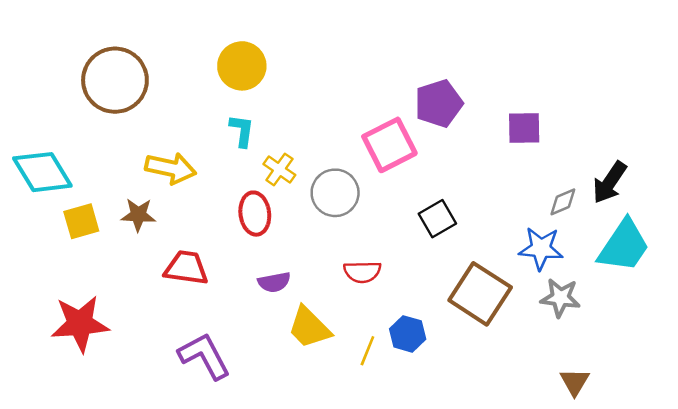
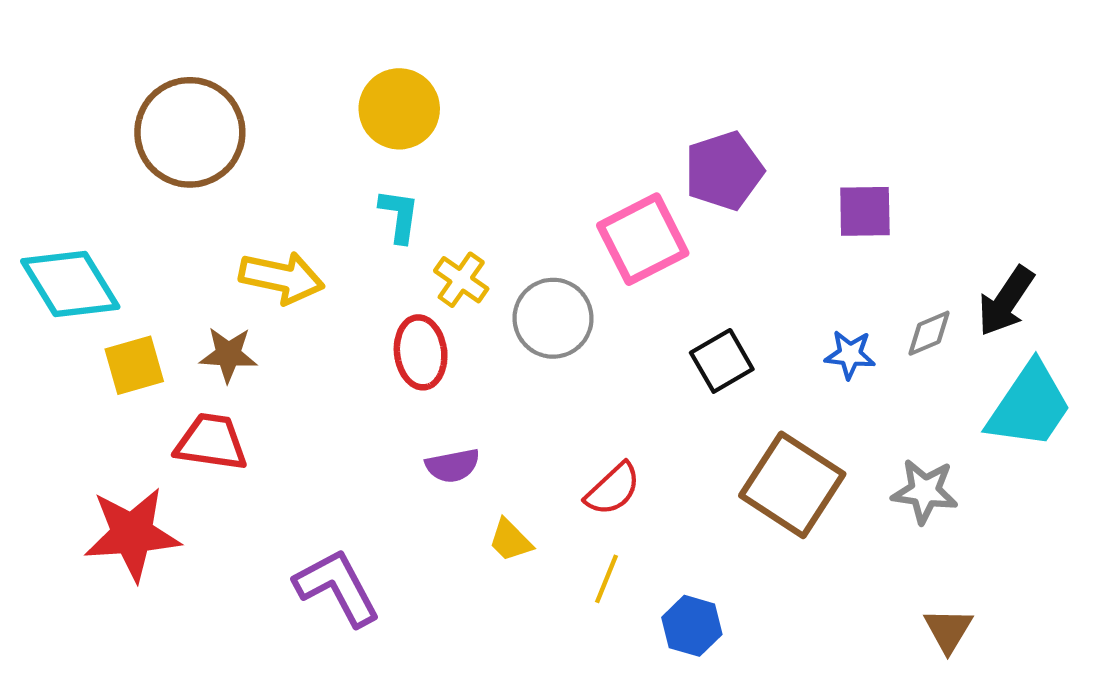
blue star: (541, 248) -> (850, 355), moved, size x0.7
red trapezoid: (186, 268) -> (211, 442), moved
red semicircle: (362, 272) -> (613, 489), moved, turned -42
yellow trapezoid: (309, 327) -> (510, 540), size x0.6
blue hexagon: (408, 334) -> (692, 626), moved

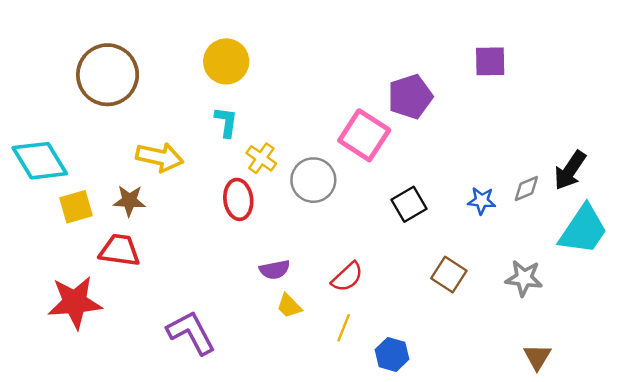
purple square: (865, 211) -> (490, 61), moved
pink square: (643, 239) -> (364, 135), turned -30
purple semicircle: (453, 466) -> (275, 270), moved
brown square: (792, 485) -> (449, 274), size x0.6

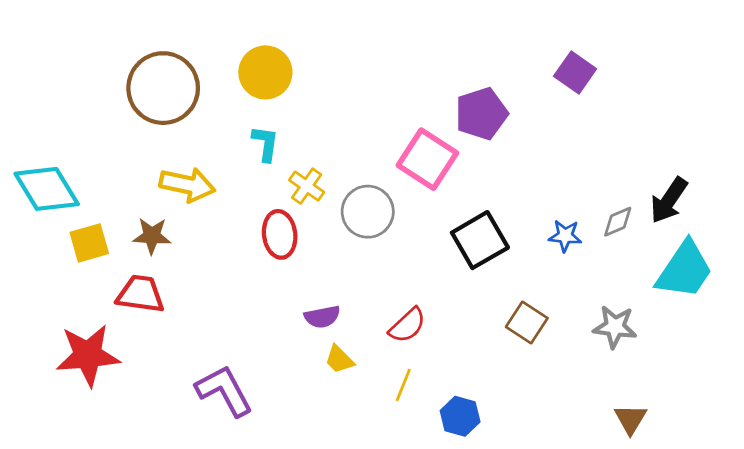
purple square: (490, 61) -> (575, 72), turned 36
brown circle: (108, 75) -> (163, 88), moved
black square: (409, 204) -> (480, 240), size x1.4

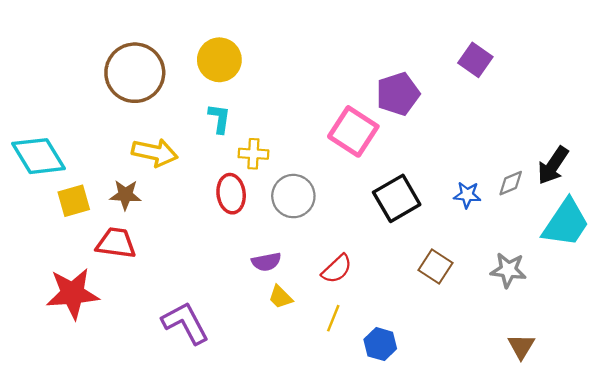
yellow cross: (307, 186) -> (253, 154), turned -32
gray circle: (368, 212) -> (293, 196), moved

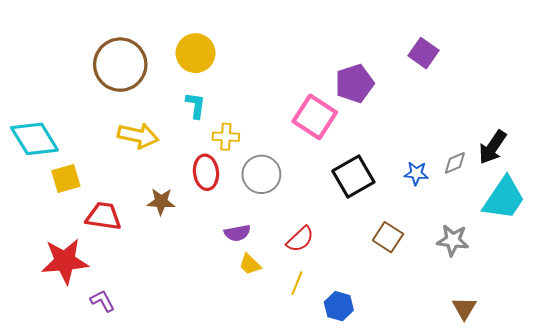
brown star: (125, 195) -> (161, 202), moved
purple L-shape: (185, 323) -> (102, 301), moved, size x0.6

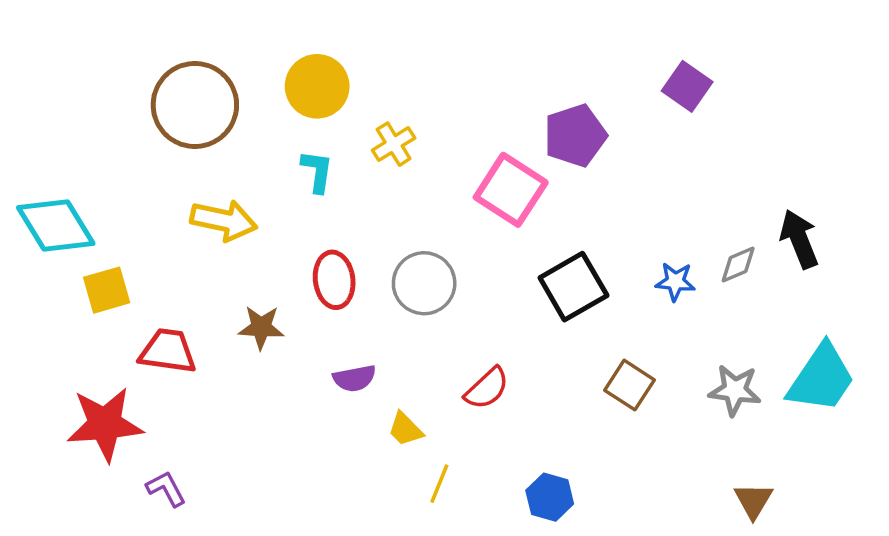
yellow cross: (226, 137) -> (394, 144), moved, turned -35
black arrow: (493, 147) -> (799, 239), turned 124
cyan trapezoid: (504, 198) -> (821, 378), moved
purple semicircle: (237, 233) -> (354, 378), moved
yellow line: (297, 283) -> (439, 484), moved

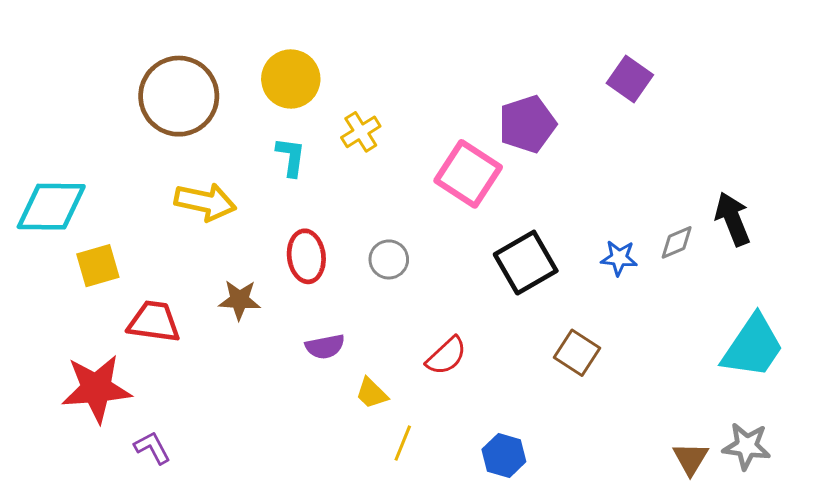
cyan diamond: (56, 226) -> (51, 207), turned -58
gray circle: (424, 283) -> (389, 259), size x0.7
gray star: (735, 390) -> (747, 446), moved

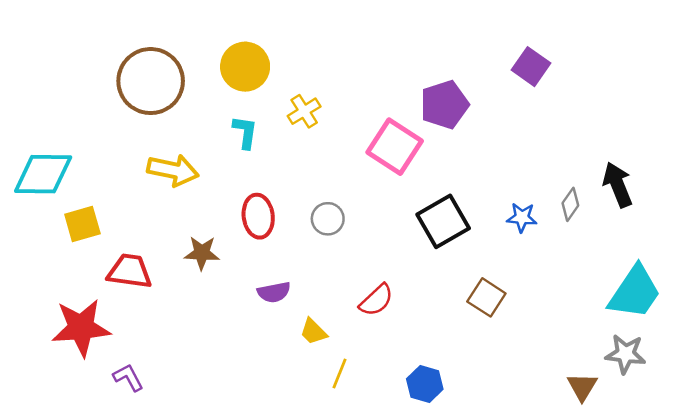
gray diamond: (677, 242) -> (570, 204), turned -32
gray star: (747, 446) -> (625, 354), moved

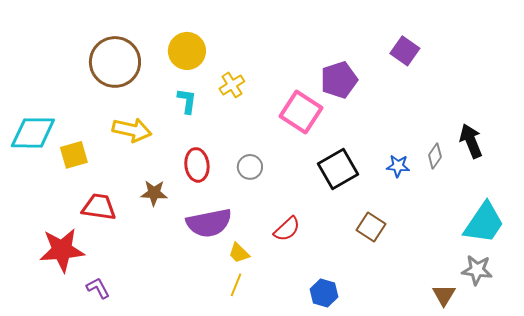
yellow square: (82, 224) -> (74, 155), moved
purple semicircle: (274, 292) -> (209, 223), size x1.8
yellow line: (340, 374) -> (236, 285), moved

